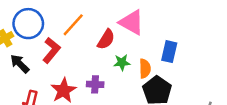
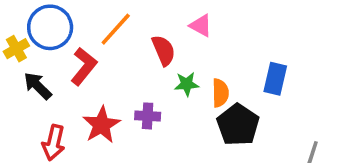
pink triangle: (132, 22) -> (201, 26), size x0.6
red semicircle: (106, 39) -> (164, 50), turned -55
blue rectangle: (169, 52) -> (275, 79), moved

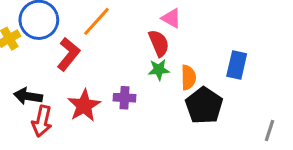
red semicircle: (164, 50) -> (159, 43), moved
black arrow: (38, 86) -> (28, 96), moved, turned -36

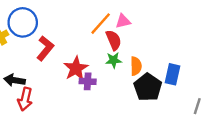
pink triangle: (171, 18) -> (123, 21), turned -42
orange line: (96, 21) -> (101, 24), moved
blue rectangle: (237, 65) -> (173, 74), moved
red star: (84, 105) -> (76, 68), moved

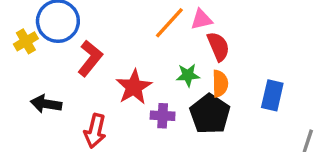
red semicircle: (114, 40) -> (218, 46), moved
purple cross: (88, 81) -> (163, 116), moved
black pentagon: (148, 87) -> (210, 114), moved
red arrow: (25, 99) -> (95, 131), moved

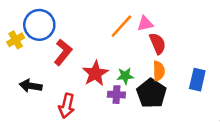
green star: (188, 75) -> (125, 76), moved

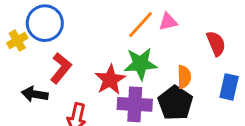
red semicircle: (158, 44) -> (216, 43), moved
red L-shape: (63, 52) -> (61, 68), moved
green star: (125, 76) -> (141, 64), moved, size x1.6
purple cross: (116, 95) -> (135, 104), size x1.6

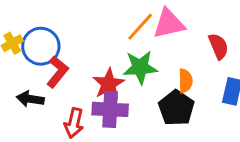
pink triangle: (168, 22) -> (169, 24), size x1.6
blue circle: (45, 23) -> (41, 46), moved
purple cross: (135, 104) -> (110, 109), moved

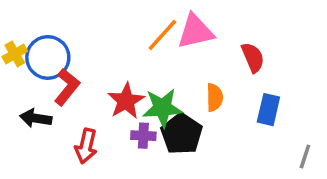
green star: (140, 67) -> (162, 108), moved
black pentagon: (176, 108) -> (182, 134), moved
purple cross: (110, 109) -> (143, 136), moved, size x0.6

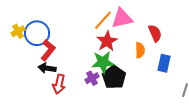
orange semicircle: (215, 97) -> (140, 50), moved
red star: (126, 101) -> (107, 41), moved
black arrow: (36, 118) -> (47, 68), moved
purple cross: (143, 136) -> (92, 78), turned -32

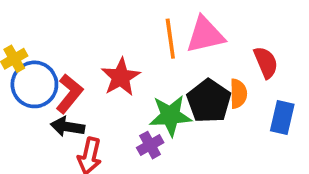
orange line: (103, 20) -> (170, 39), turned -50
blue circle: (37, 33) -> (34, 84), moved
red star: (107, 41) -> (121, 77), moved
black pentagon: (114, 77) -> (209, 101), moved

